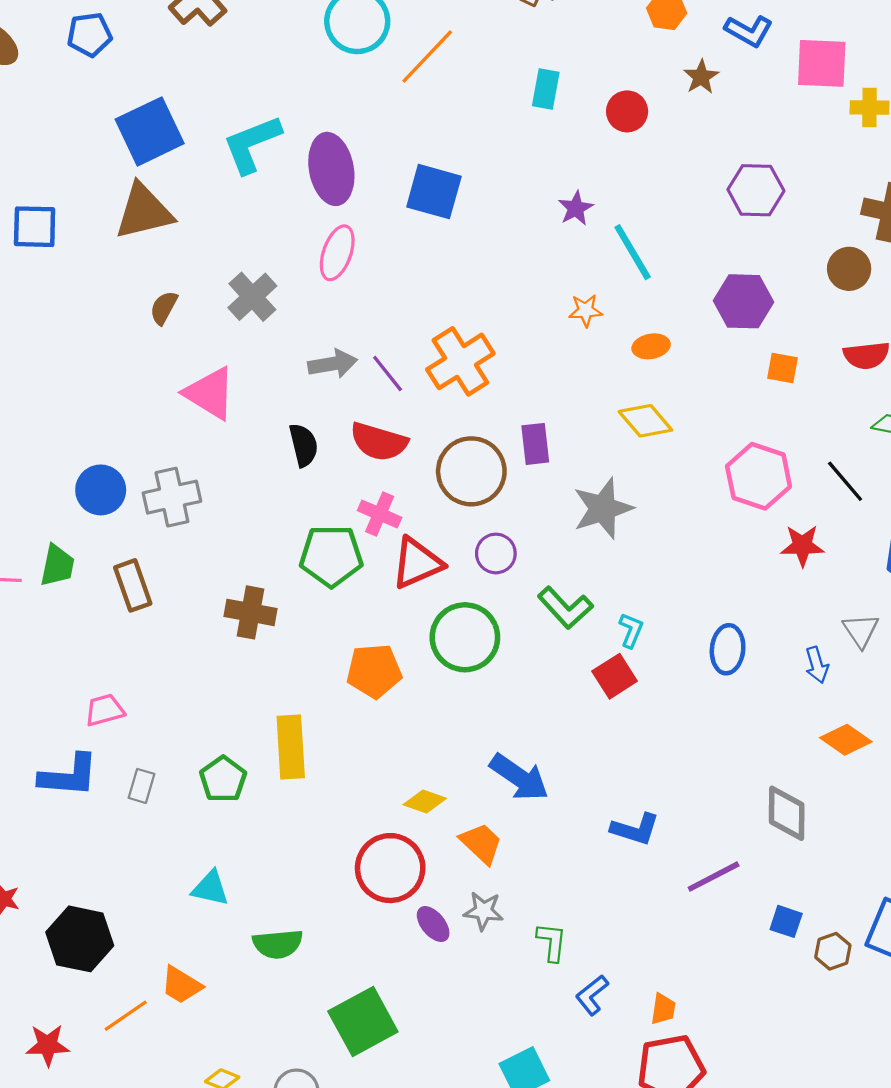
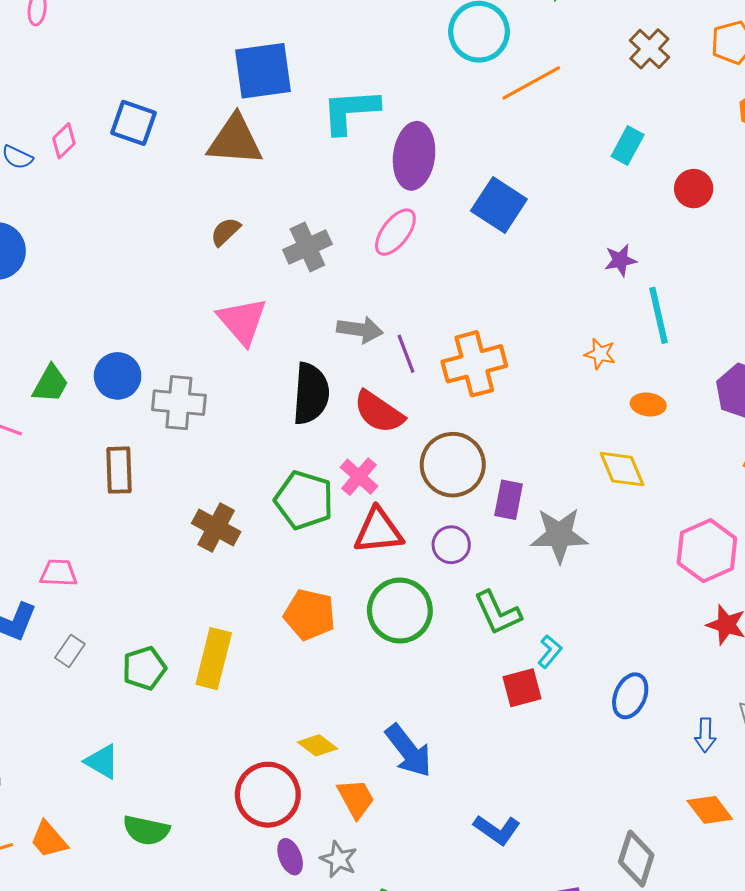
purple rectangle: (535, 444) -> (509, 500), moved
black semicircle: (304, 445) -> (311, 394), size x1.5
green trapezoid: (57, 566) -> (51, 384), moved

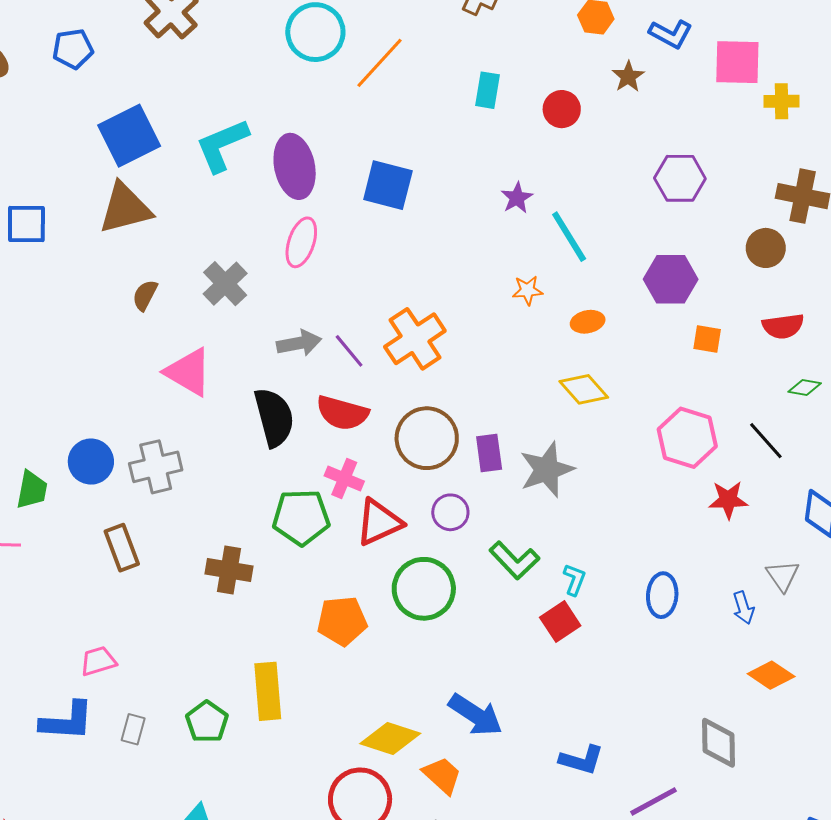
yellow diamond: (318, 745) -> (390, 738), size x1.5

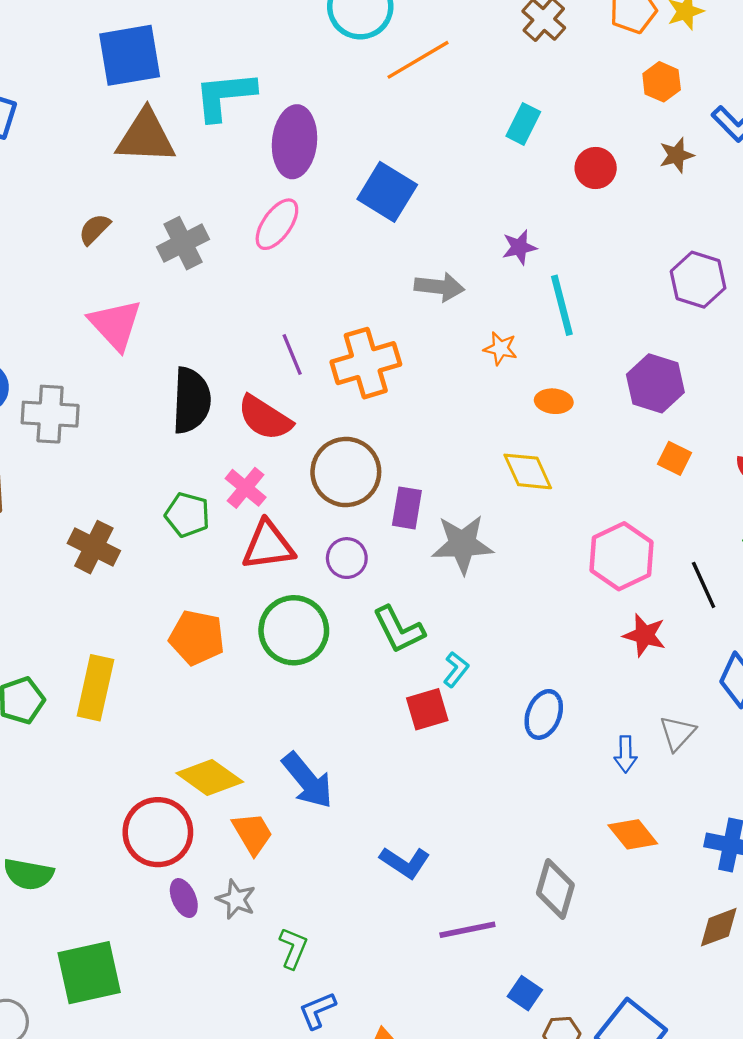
brown triangle: (125, 208) -> (146, 137), moved
gray arrow: (299, 343) -> (439, 287), moved
green pentagon: (301, 517) -> (187, 515), size x0.7

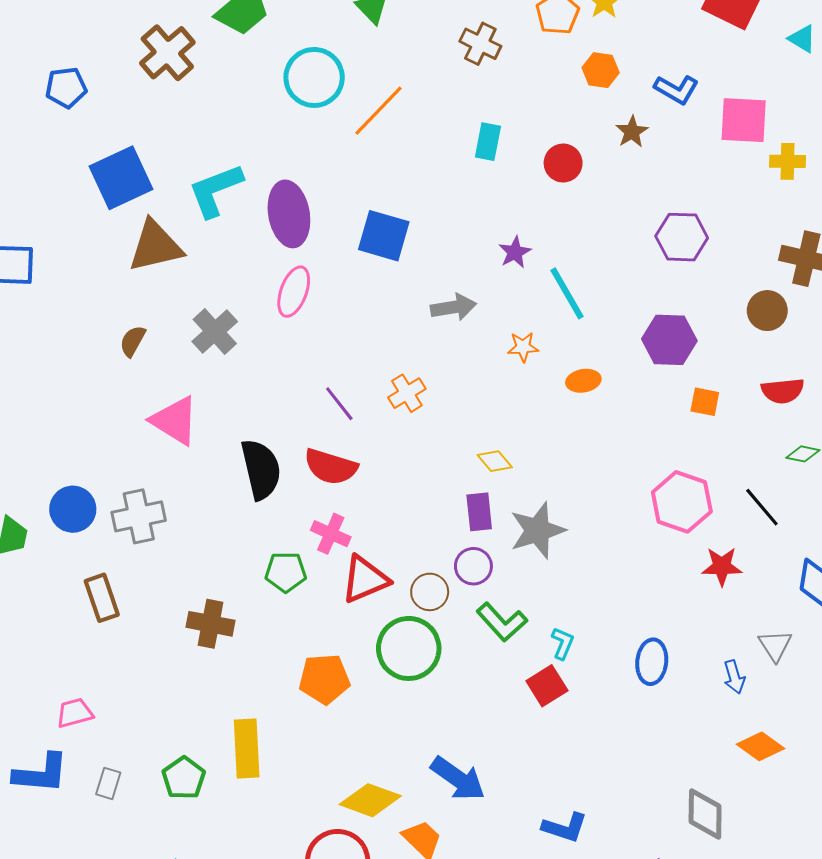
orange cross: (366, 363) -> (407, 393), size x0.6
yellow diamond: (528, 471) -> (495, 461), moved, size x0.7
brown circle: (346, 472) -> (430, 592), moved, size x0.6
purple circle: (347, 558) -> (473, 566), moved

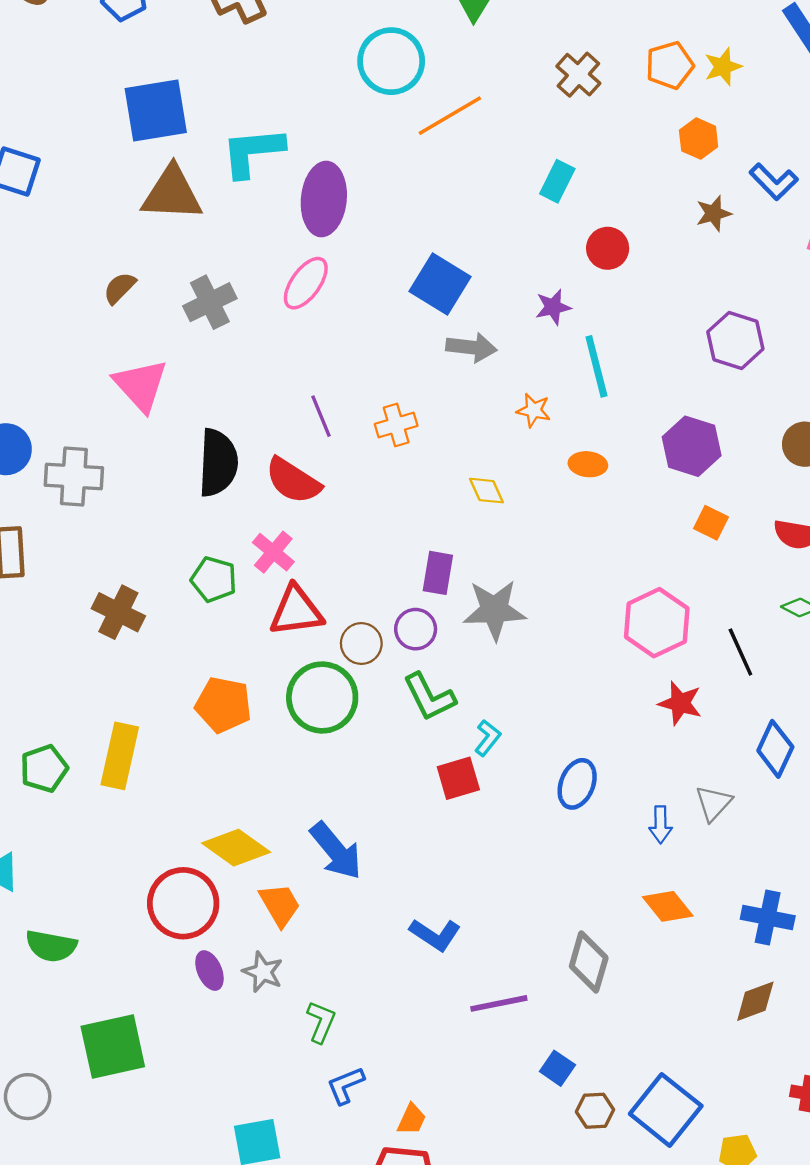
red circle: (563, 163) -> (608, 248), moved
blue square: (384, 236) -> (440, 284), moved
yellow diamond: (495, 461) -> (486, 491), moved

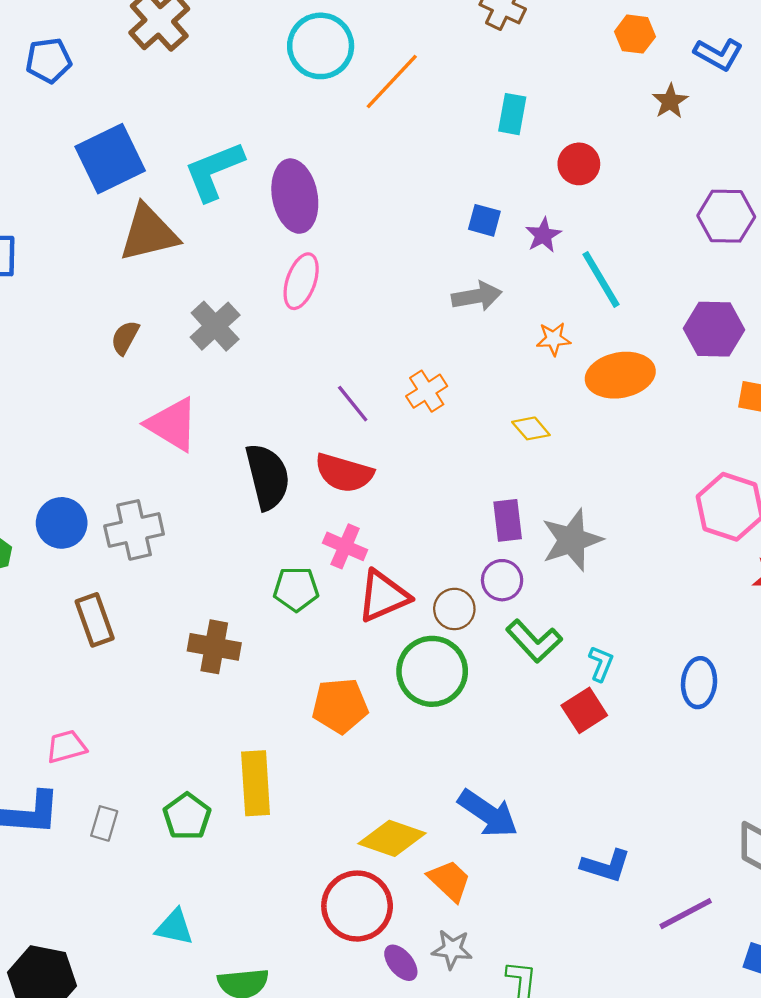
blue square: (440, 284) -> (484, 220), moved, size x0.6
orange ellipse: (588, 464) -> (620, 375), size x1.8

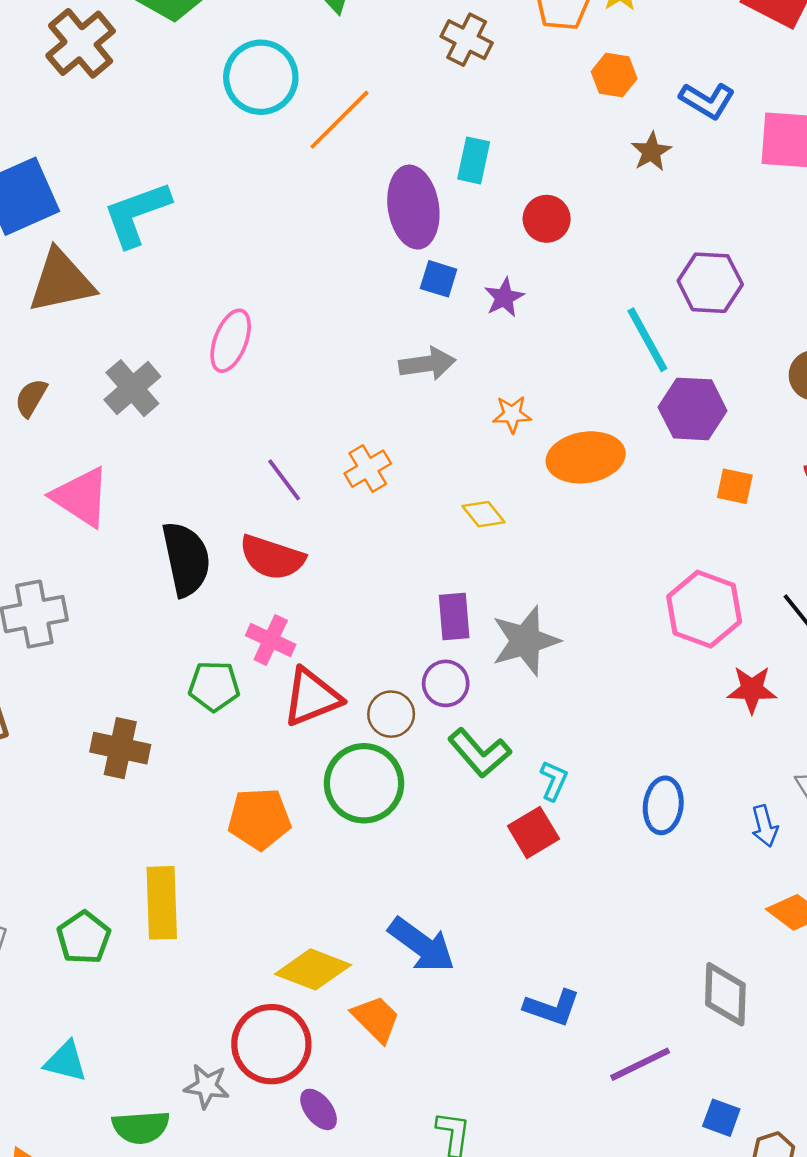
purple ellipse: (295, 196) -> (413, 207), moved
cyan line: (601, 279) -> (647, 340), moved
gray star: (452, 949) -> (207, 1086), moved

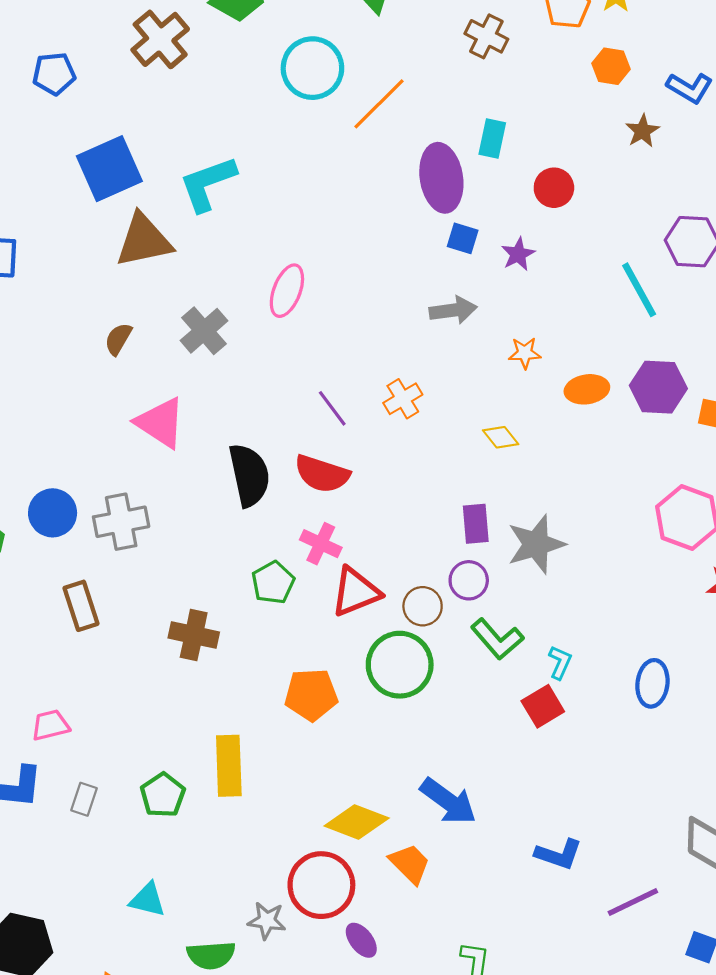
purple hexagon: (693, 409) -> (658, 387), moved
orange ellipse: (586, 457) -> (587, 389), size x0.7
green pentagon: (214, 686) -> (273, 583), turned -30

